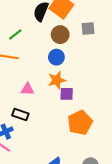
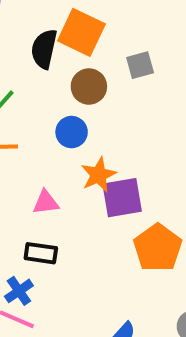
blue circle: (56, 57) -> (72, 132), moved
purple square: (67, 94) -> (122, 198), size x1.5

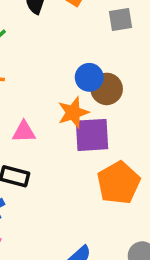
brown circle: (89, 87) -> (107, 89), moved
blue circle: (72, 132) -> (89, 77), moved

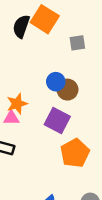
orange star: (73, 113) -> (17, 104), moved
purple square: (92, 135) -> (57, 121), turned 30

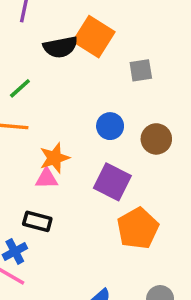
black semicircle: (21, 26) -> (60, 47), turned -120
brown circle: (67, 90) -> (156, 139), moved

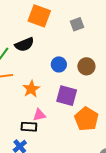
black semicircle: (60, 47) -> (24, 44), moved
gray square: (141, 70) -> (77, 24), moved
pink triangle: (46, 178) -> (39, 115), moved

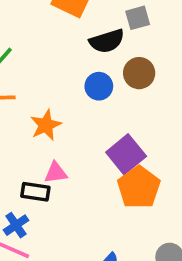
black semicircle: (24, 44) -> (107, 41), moved
brown circle: (86, 66) -> (139, 73), moved
purple square: (67, 96) -> (126, 154), moved, turned 30

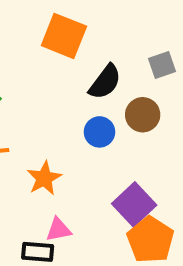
gray square: (138, 18) -> (162, 65), moved
black semicircle: (107, 41) -> (105, 82), turned -32

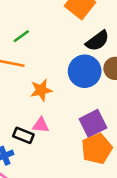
blue circle: (99, 132) -> (85, 71), size x1.6

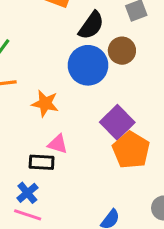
orange star: (41, 90) -> (45, 103), turned -30
pink triangle: (41, 125) -> (58, 144), turned 30

